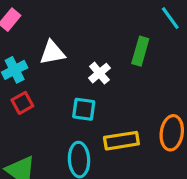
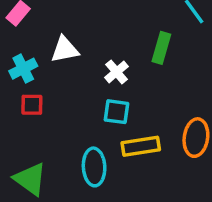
red square: (22, 103) -> (32, 105), turned 30
cyan square: (84, 109) -> (116, 112), moved

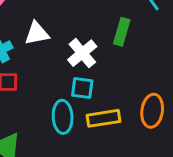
white cross: (116, 72) -> (82, 53), size x1.4
cyan ellipse: (94, 167) -> (63, 117), moved

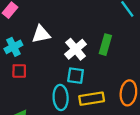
green rectangle: (122, 32) -> (105, 45), moved

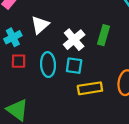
white triangle: (41, 34) -> (40, 25), turned -30
cyan ellipse: (61, 97) -> (48, 65), moved

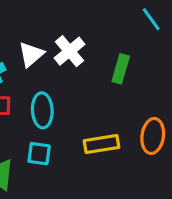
white cross: (74, 40) -> (69, 51), moved
cyan square: (74, 66) -> (39, 154), moved

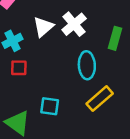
cyan ellipse: (42, 110) -> (87, 65), moved
yellow rectangle: (101, 144) -> (100, 99), turned -32

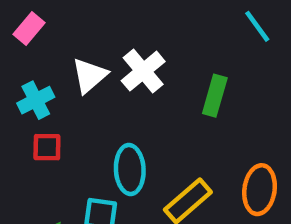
cyan ellipse: (87, 65) -> (130, 169), moved

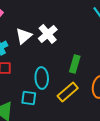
green rectangle: (215, 96) -> (75, 64), moved

